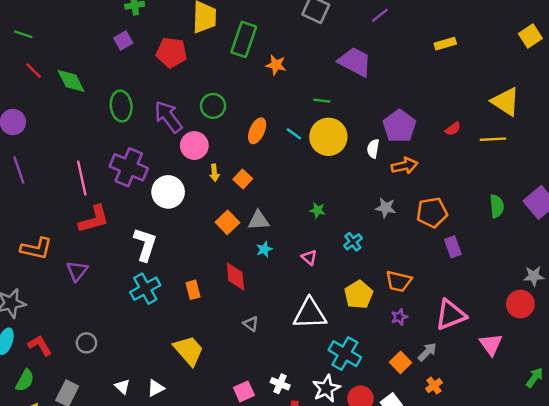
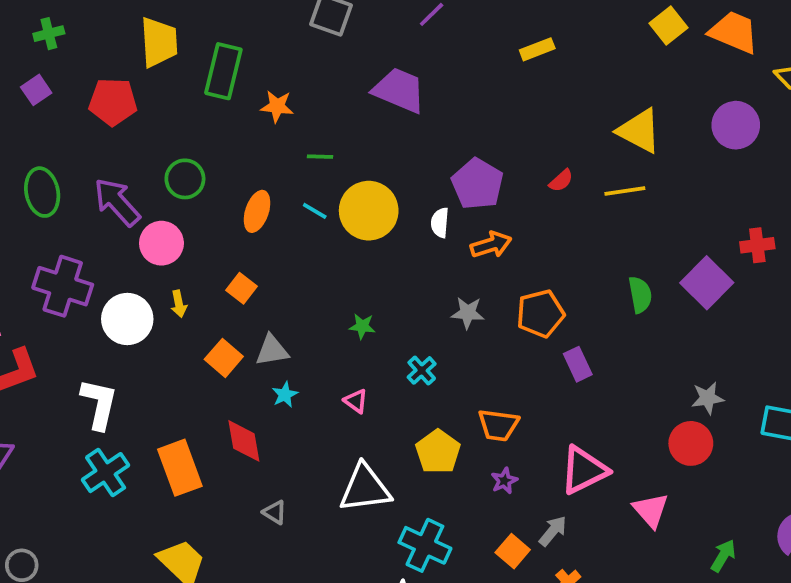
green line: (322, 101) -> (320, 157), moved
yellow arrow: (214, 173) -> (179, 304), moved
orange rectangle: (193, 290) -> (180, 468), size x1.8

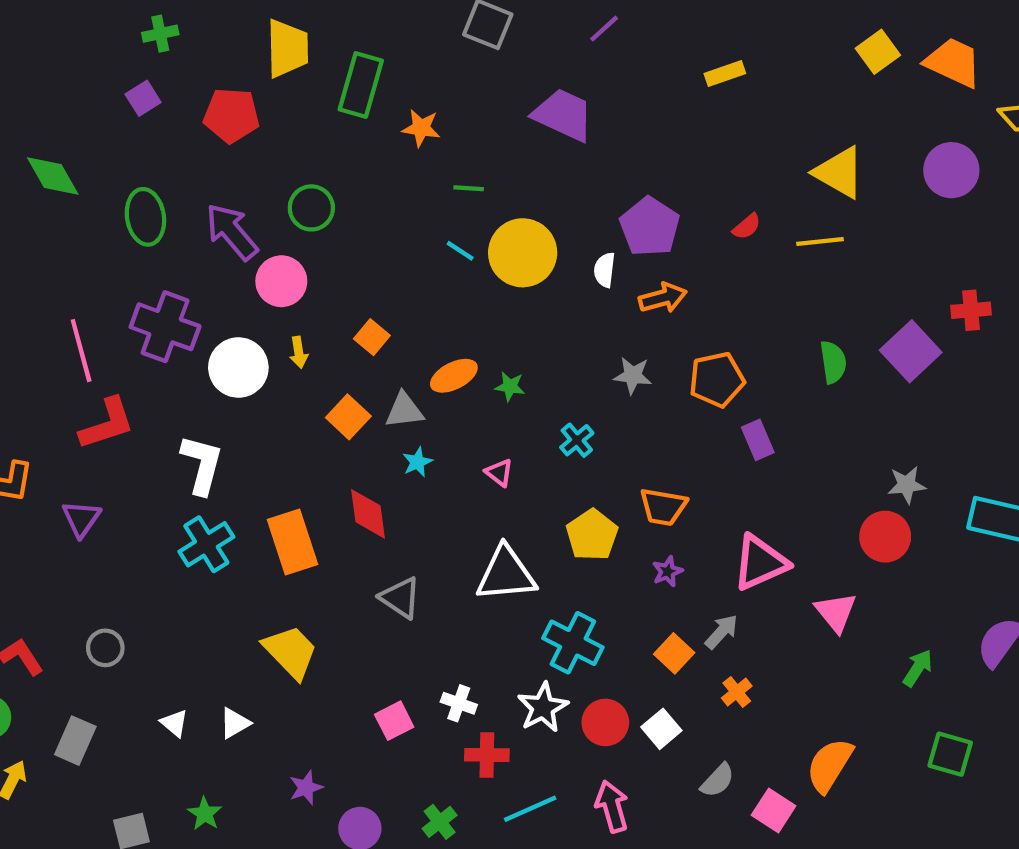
orange ellipse: (257, 211) -> (454, 376), moved, turned 42
gray triangle: (275, 512) -> (400, 598), size x1.5

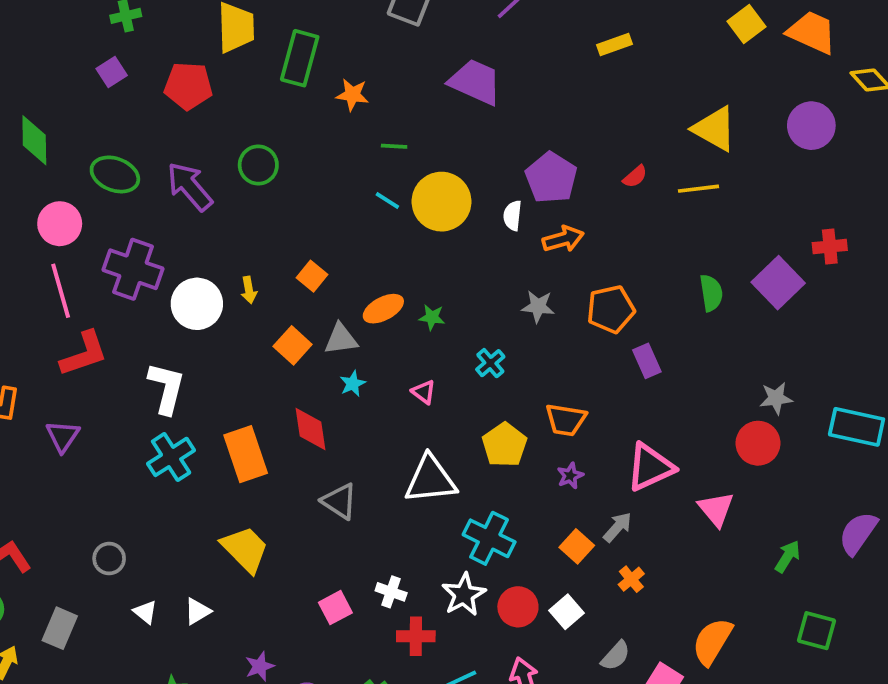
green diamond: (53, 176) -> (34, 140), turned 30
green ellipse: (145, 217) -> (115, 174), turned -60
pink circle: (281, 281) -> (60, 224), moved
gray circle: (105, 648) -> (109, 559), moved

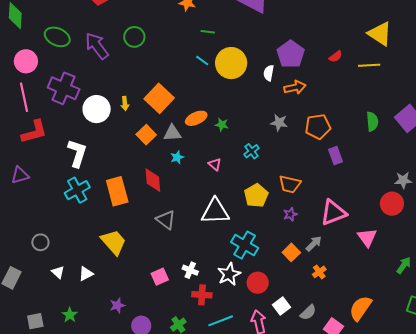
orange square: (312, 276) -> (159, 98), size x1.8
purple triangle: (63, 436) -> (20, 175), turned 36
white square: (566, 612) -> (281, 306), moved

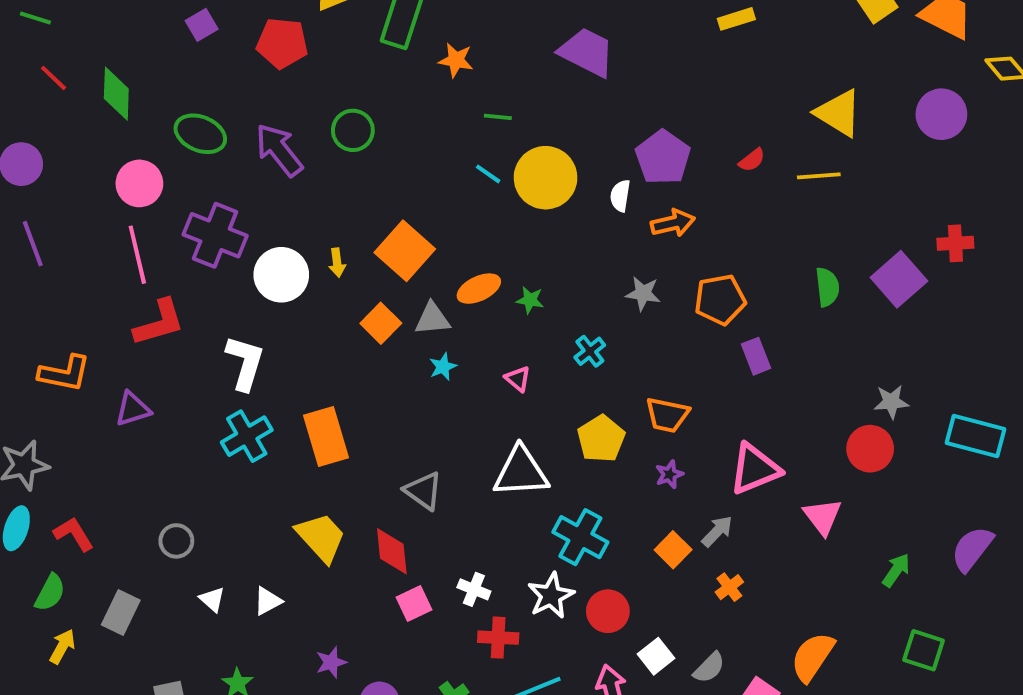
red diamond: (153, 180) -> (392, 551), moved

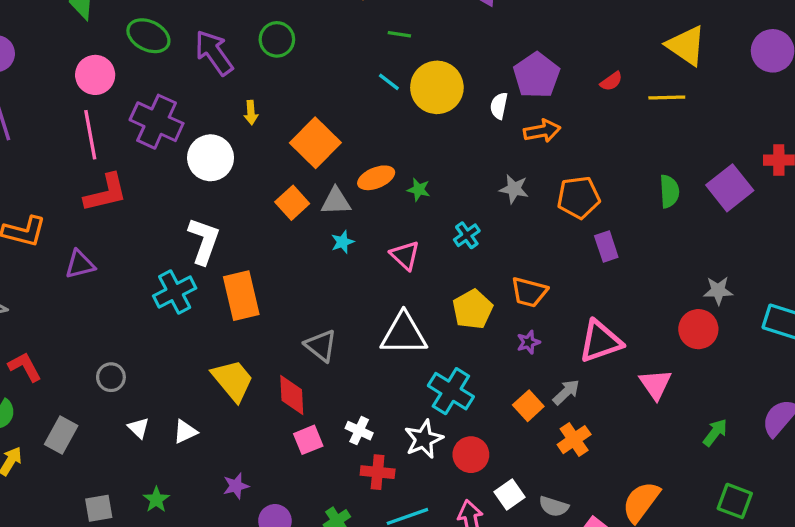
yellow arrow: (337, 263) -> (251, 113), moved
white L-shape: (245, 363) -> (204, 241), moved
pink triangle: (518, 379) -> (405, 255), size x1.4
orange cross: (729, 587) -> (574, 440), size x1.4
gray semicircle: (709, 668) -> (554, 506), turned 60

